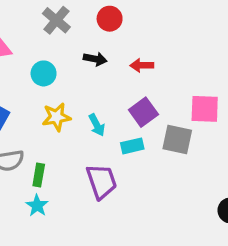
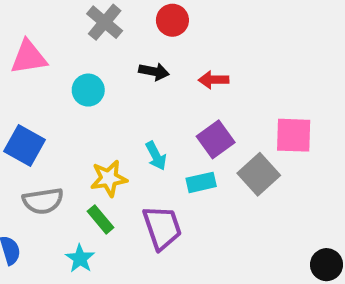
yellow star: (56, 117) -> (109, 178), moved
gray square: (177, 140) -> (259, 174), turned 36
green rectangle: (39, 175) -> (101, 219), moved, turned -50

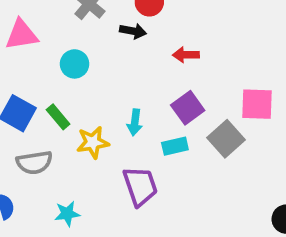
black arrow: (154, 72) -> (133, 31), moved
cyan arrow: (156, 156) -> (135, 122), turned 35
green rectangle: (101, 219) -> (58, 117), moved
cyan star: (80, 258) -> (67, 214), turned 30

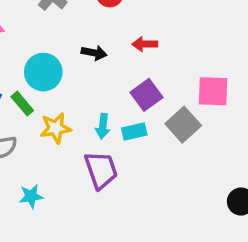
black arrow: (133, 31) -> (94, 53), moved
cyan circle: (75, 64) -> (43, 72), moved, size x1.4
cyan arrow: (135, 122) -> (103, 126), moved

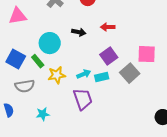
cyan arrow: (103, 126) -> (84, 74), turned -120

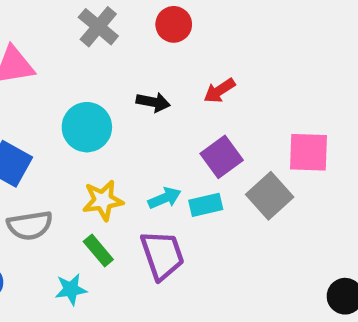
red arrow: (108, 27) -> (219, 91), turned -32
green rectangle: (38, 61) -> (98, 251), moved

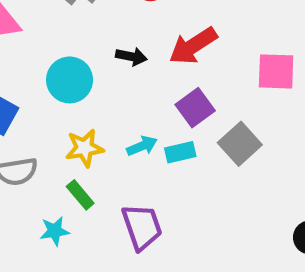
red arrow: (219, 91) -> (193, 46), size x1.6
pink square: (308, 152) -> (276, 71), moved
purple trapezoid: (162, 255) -> (142, 227), moved

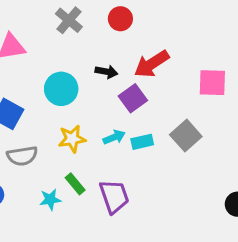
purple square: (195, 108) -> (133, 98), moved
green rectangle: (80, 195) -> (75, 184), moved

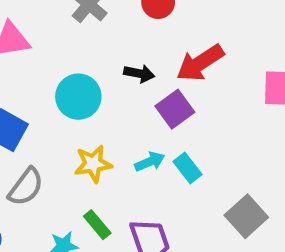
gray square: (186, 136) -> (246, 216), moved
cyan rectangle: (142, 142) -> (188, 168), turned 65
gray semicircle: (22, 156) -> (26, 187), turned -44

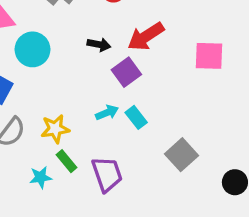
cyan circle: (78, 97) -> (32, 49), moved
yellow star: (93, 164) -> (55, 129), moved

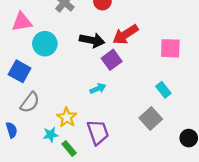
black arrow: (99, 45) -> (92, 40), size x1.5
cyan rectangle: (136, 117) -> (163, 90), moved
yellow star: (55, 129) -> (67, 117), moved, turned -30
green rectangle: (67, 161) -> (69, 148), moved

